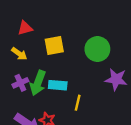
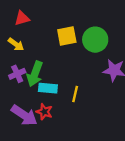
yellow square: (54, 46) -> (67, 36), moved
cyan rectangle: (58, 85) -> (48, 88), moved

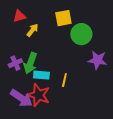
yellow square: (67, 36) -> (63, 18), moved
yellow arrow: (16, 44) -> (32, 30), moved, turned -88
red star: (44, 112) -> (38, 95), size x1.6

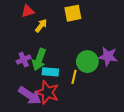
green circle: (81, 34) -> (87, 62), moved

